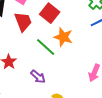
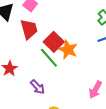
red square: (50, 13) -> (54, 42), moved

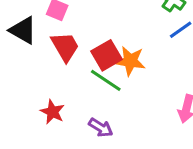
red square: (54, 42) -> (106, 55), turned 30

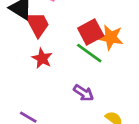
red trapezoid: (65, 47) -> (38, 24), moved
red star: (52, 112) -> (42, 58), moved

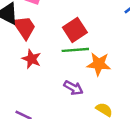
orange star: (111, 37) -> (99, 64), moved
green line: (89, 53) -> (75, 50), turned -35

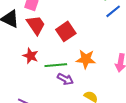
red trapezoid: (24, 27) -> (36, 25), moved
green line: (75, 50) -> (56, 65), moved

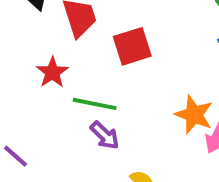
orange star: (86, 59) -> (194, 115), moved

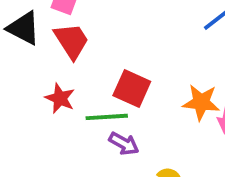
red square: (132, 46) -> (132, 89), moved, turned -33

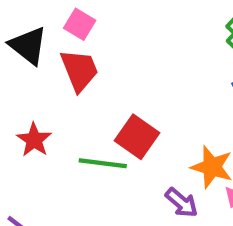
red star: (60, 98) -> (34, 140), moved
purple arrow: (124, 144) -> (182, 203), moved

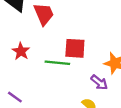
red square: (137, 137) -> (75, 48), turned -30

